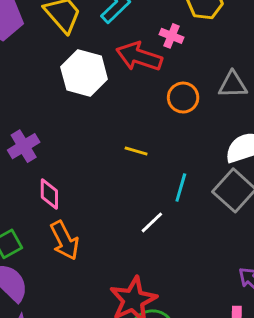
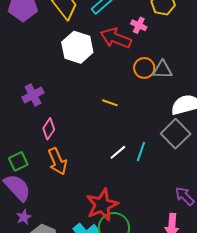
gray triangle: (233, 85) -> (162, 70), moved
cyan line: (181, 188) -> (141, 152), moved
pink diamond: (49, 194) -> (49, 129), turned 30

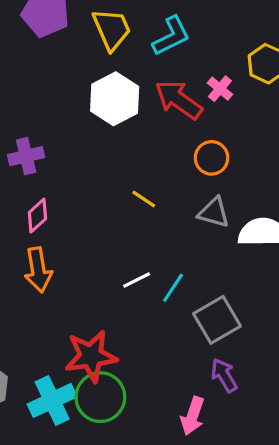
gray triangle: (162, 70) -> (214, 212), moved
gray square: (176, 134) -> (217, 320), moved

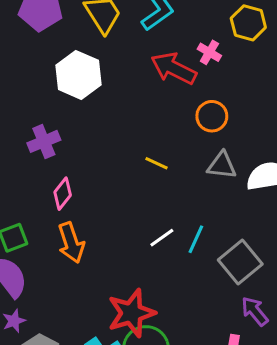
white hexagon: (115, 99) -> (79, 75), moved

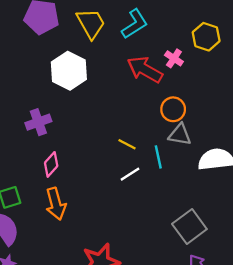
gray triangle: (222, 165) -> (180, 135), moved
white line: (162, 238) -> (130, 174), moved
cyan line: (196, 239) -> (158, 157), moved, turned -40

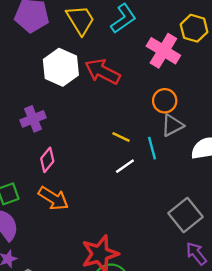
pink cross: (174, 58) -> (163, 51), size x1.8
red arrow: (145, 70) -> (103, 72), moved
gray triangle: (180, 135) -> (172, 125), turned -35
orange arrow: (56, 204) -> (53, 198), turned -40

